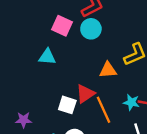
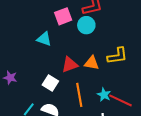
pink square: (62, 26) -> (63, 16), turned 30
red triangle: (85, 94) -> (70, 65), moved
purple star: (24, 120) -> (10, 78), moved

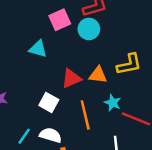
cyan star: (104, 95) -> (113, 103), moved

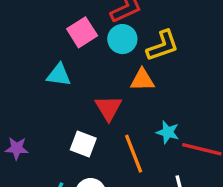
yellow L-shape: (129, 64) -> (163, 46), moved
orange triangle: (98, 75) -> (142, 80), moved
red triangle: (71, 78) -> (108, 108), turned -30

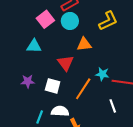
yellow L-shape: (163, 46) -> (108, 21), moved
purple star: (17, 148) -> (28, 81), moved
orange line: (134, 154) -> (83, 89), turned 60

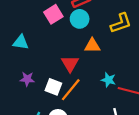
cyan triangle: (34, 46) -> (21, 42), moved
orange line: (83, 89) -> (71, 90), moved

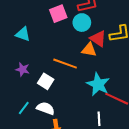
red triangle: (70, 64) -> (98, 39), moved, turned -36
cyan star: (108, 80) -> (98, 84), size x1.6
orange line: (71, 90) -> (65, 64), moved, turned 60

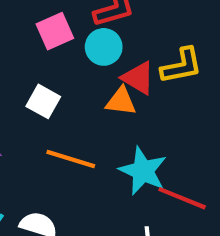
orange line: (65, 64) -> (71, 159), moved
white square: (46, 81) -> (43, 101), moved

